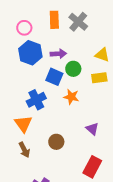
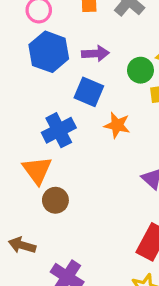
green circle: (73, 69) -> (140, 70), moved
brown circle: (56, 142) -> (55, 200), moved
brown arrow: (24, 150) -> (22, 245), moved, turned 133

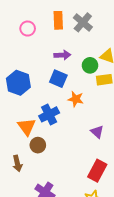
blue hexagon: (49, 52) -> (18, 83), moved
blue cross: (59, 130) -> (49, 114), moved
brown arrow: (22, 245) -> (17, 164), moved, turned -119

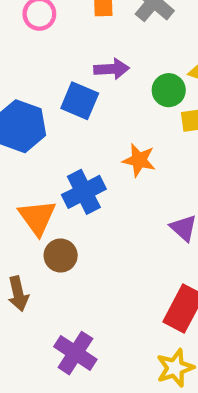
blue square: (58, 79) -> (80, 101), moved

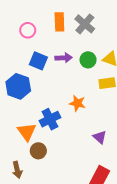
green circle: (169, 90) -> (88, 60), moved
blue square: (80, 101) -> (38, 61), moved

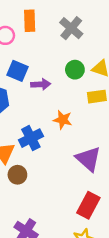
orange rectangle: (59, 22) -> (30, 21), moved
purple arrow: (64, 58) -> (41, 84), moved
purple triangle: (100, 137) -> (88, 159), size x1.6

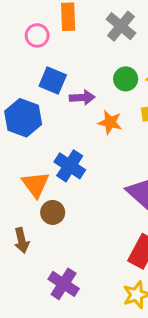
orange star: (63, 120) -> (110, 122), moved
blue cross: (31, 138) -> (70, 166), turned -30

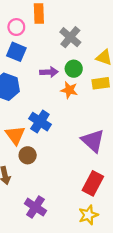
gray cross: (121, 26) -> (70, 37), moved
green circle: (126, 79) -> (74, 69), moved
blue square: (53, 80) -> (16, 52), moved

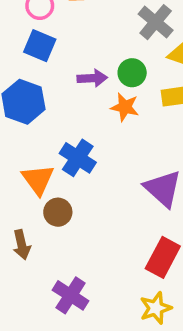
gray cross: (70, 37) -> (156, 22), moved

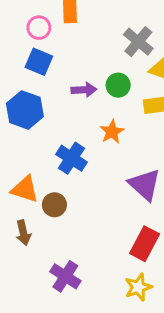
orange star: (125, 107) -> (112, 132), moved, turned 30
orange triangle: (38, 180) -> (25, 189), moved, turned -36

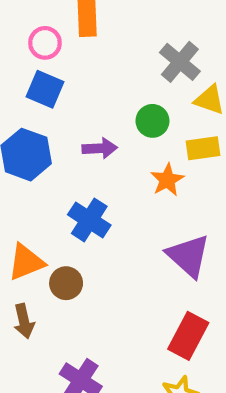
purple arrow: (84, 90) -> (100, 148), moved
orange star: (112, 132) -> (167, 180), moved
orange triangle: (25, 189) -> (26, 262), turned -40

